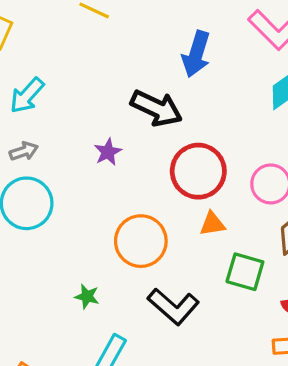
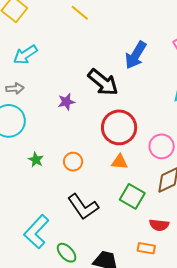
orange circle: (141, 241) -> (73, 162), size x0.6
green star: (87, 296) -> (36, 160), moved

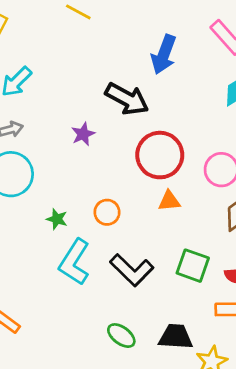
green square: (132, 196) -> (193, 266), moved
cyan L-shape: (36, 232) -> (74, 262), moved

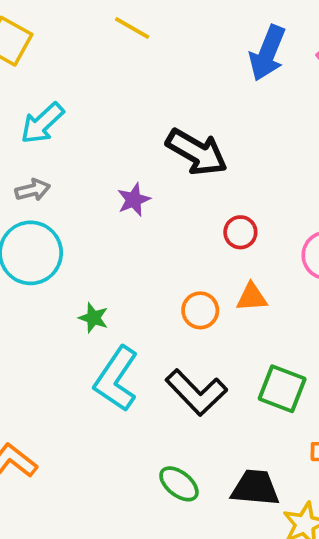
blue arrow: (164, 54) -> (267, 53), moved
red circle: (160, 155) -> (240, 232), size x0.5
orange circle: (107, 212) -> (200, 310), moved

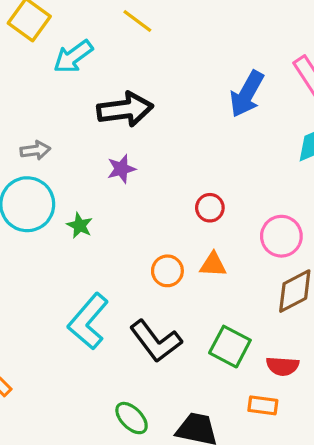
blue arrow: (267, 53) -> (247, 94), moved
cyan arrow: (42, 123) -> (73, 57), moved
black arrow: (197, 152) -> (125, 109), moved, turned -44
green star: (93, 318) -> (80, 225), moved

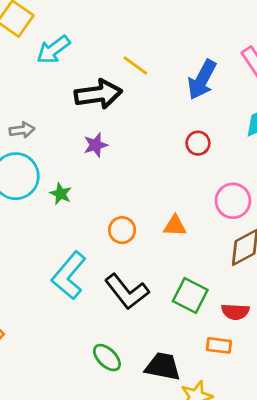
yellow line: (137, 21) -> (135, 65), moved
red circle: (210, 208) -> (198, 143), moved
orange circle: (167, 271) -> (122, 230), moved

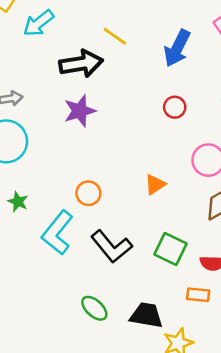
purple star: (96, 145) -> (80, 111), size x1.4
green star: (61, 194) -> (18, 202), moved
orange triangle: (175, 226) -> (155, 184), turned -35
orange circle: (122, 230) -> (88, 193), moved

